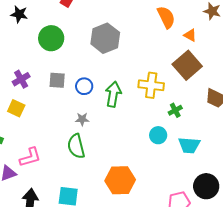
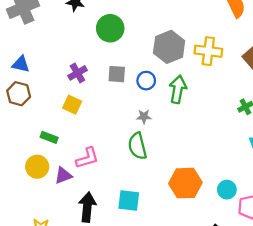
gray hexagon: (105, 38) -> (169, 47), moved
yellow cross: (151, 85) -> (208, 51), moved
cyan circle: (158, 135) -> (227, 190), moved

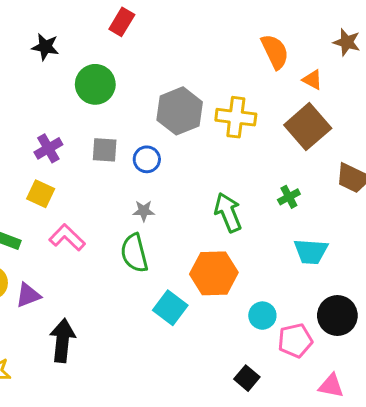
green arrow: (178, 89) -> (228, 212), moved, turned -32
pink L-shape: (87, 158) -> (67, 237), moved, turned -120
orange hexagon: (185, 183) -> (214, 273), moved
cyan square: (129, 201) -> (170, 308), moved, turned 30

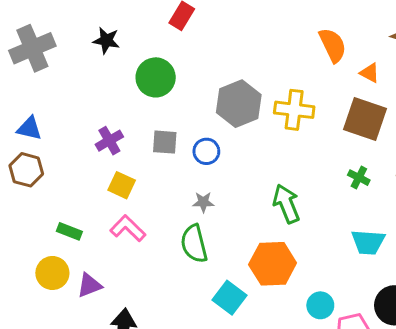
brown square: (308, 127) -> (365, 119), turned -30
yellow square: (41, 194) -> (122, 185), moved
green cross: (289, 197) -> (359, 178), moved, turned -35

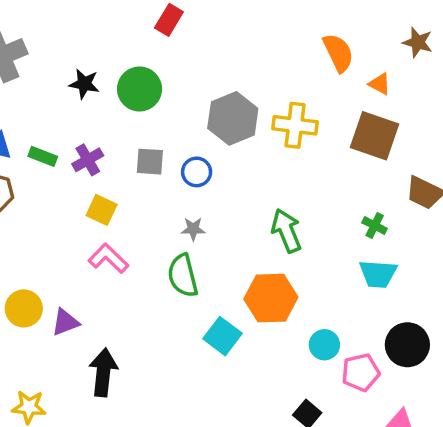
black star: (106, 40) -> (84, 84), moved
green cross: (359, 178) -> (375, 226), moved
green rectangle: (69, 231) -> (43, 156), moved

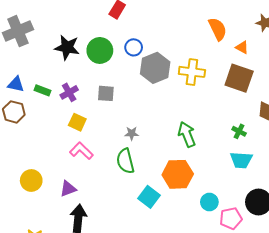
black star: (84, 84) -> (67, 47), size x1.4
blue circle: (197, 172) -> (134, 47), moved
purple triangle: (65, 322) -> (68, 189), moved

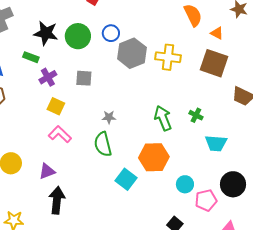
green rectangle: (42, 90) -> (31, 57), moved
green cross: (239, 131) -> (196, 115), moved

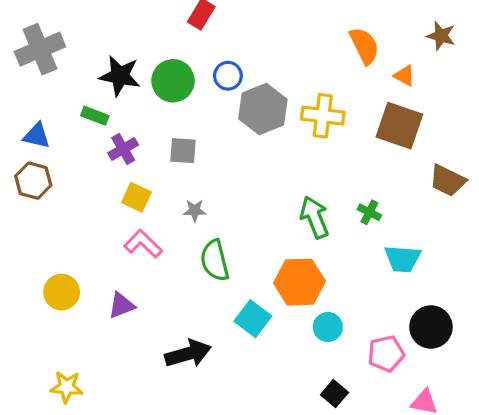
gray star: (109, 117) -> (195, 211), moved
cyan circle: (185, 184) -> (328, 327), moved
black arrow: (57, 200) -> (188, 354), moved, turned 68

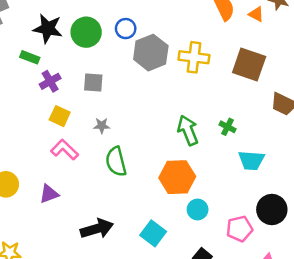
orange triangle: (404, 76) -> (256, 14), moved
cyan square: (253, 319) -> (153, 233), moved

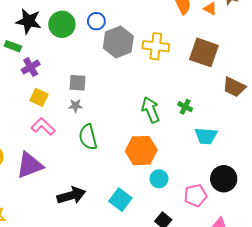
gray square: (93, 82) -> (78, 83), moved
purple triangle: (49, 194) -> (30, 165), size x1.6

